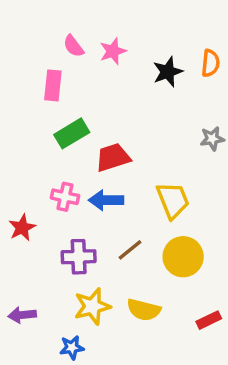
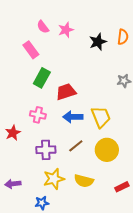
pink rectangle: (53, 85) -> (31, 50), turned -42
green rectangle: (72, 133) -> (42, 78), turned -30
blue arrow: (106, 200) -> (73, 117), moved

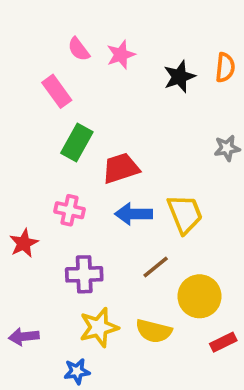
brown line: (76, 146) -> (156, 267), moved
yellow circle: (107, 150) -> (199, 296), moved

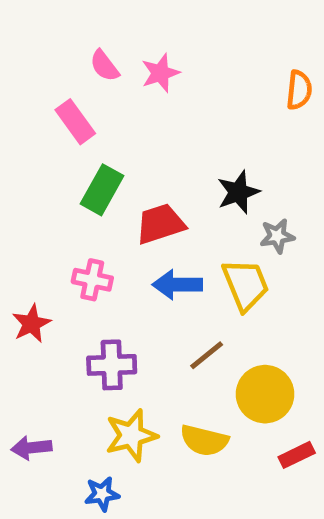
black star: (179, 77) -> (238, 192), moved
gray star: (227, 148) -> (277, 236), moved

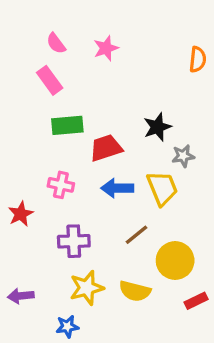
pink semicircle: (104, 66) -> (56, 43), moved
green rectangle: (102, 190) -> (67, 125), turned 56

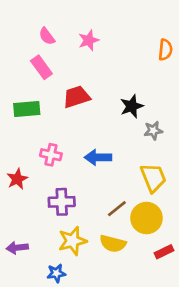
green rectangle: (67, 125) -> (27, 109), moved
red trapezoid: (106, 148) -> (76, 97), moved
yellow trapezoid: (162, 188) -> (153, 178), moved
brown line: (136, 235) -> (117, 209), moved

